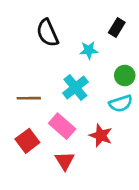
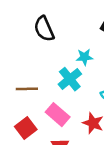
cyan star: (89, 50) -> (84, 57), moved

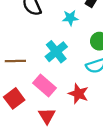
cyan star: (84, 57) -> (70, 18), moved

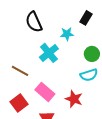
cyan cross: (56, 52) -> (49, 53), moved
brown line: (15, 61) -> (20, 71), turned 30

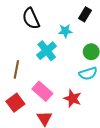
brown line: (20, 71) -> (16, 69), turned 72

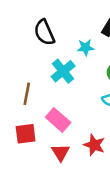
red star: (72, 98) -> (94, 145), moved
red square: (15, 103) -> (26, 134), turned 30

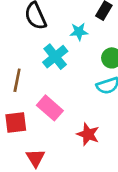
red triangle: (61, 152) -> (35, 158), moved

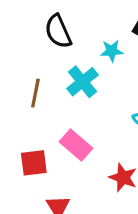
brown line: (17, 80) -> (35, 93), moved

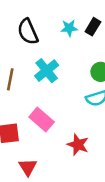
cyan star: (112, 51) -> (69, 28), moved

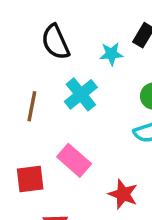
cyan star: (69, 28) -> (111, 54), moved

